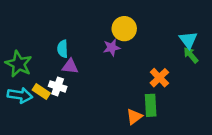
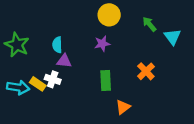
yellow circle: (124, 29) -> (109, 15), moved
green arrow: (191, 55) -> (149, 24), moved
green star: (19, 64) -> (17, 45), moved
green rectangle: (151, 105) -> (106, 81), moved

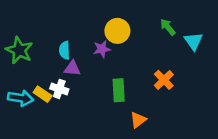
yellow circle: (109, 15) -> (117, 31), moved
purple star: (102, 44) -> (102, 49), moved

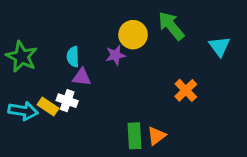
green arrow: (168, 27) -> (171, 26), moved, size x1.5
green rectangle: (119, 90) -> (134, 136), moved

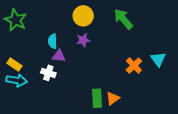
yellow circle: (133, 35) -> (83, 16), moved
cyan triangle: (219, 46) -> (158, 59), moved
green star: (22, 57) -> (16, 20), moved
yellow rectangle: (48, 106) -> (14, 64), moved

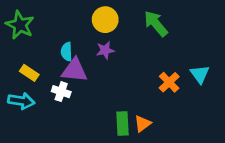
purple triangle: (59, 56) -> (75, 70), size x1.5
yellow rectangle: (14, 64) -> (29, 73), moved

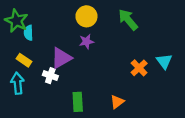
cyan semicircle: (67, 52) -> (28, 33), moved
purple triangle: (75, 70) -> (61, 58), turned -35
cyan arrow: (21, 101) -> (17, 83), turned -105
green rectangle: (122, 124) -> (78, 102), moved

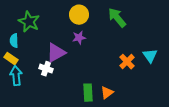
green star: (16, 21) -> (29, 22), moved
cyan semicircle: (28, 33) -> (14, 41), moved
yellow rectangle: (24, 60) -> (11, 59), moved
green rectangle: (78, 102) -> (88, 93), moved

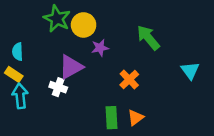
yellow circle: (79, 15) -> (84, 25), moved
green arrow: (117, 18) -> (148, 38), moved
green star: (29, 22) -> (57, 19), moved
orange cross: (127, 62) -> (129, 80), moved

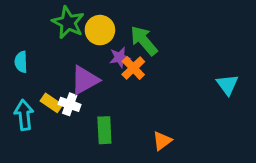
green arrow: (148, 38) -> (144, 41), moved
yellow rectangle: (14, 74) -> (51, 103), moved
orange cross: (129, 80) -> (133, 68), moved
green rectangle: (111, 118) -> (104, 130), moved

